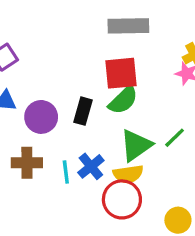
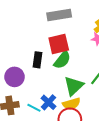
black rectangle: (83, 111) -> (37, 60), moved
cyan line: (66, 172) -> (34, 108), turned -48

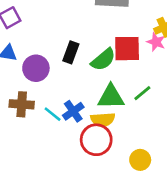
red square: (59, 44) -> (127, 49), moved
green triangle: (74, 86) -> (111, 97), turned 30

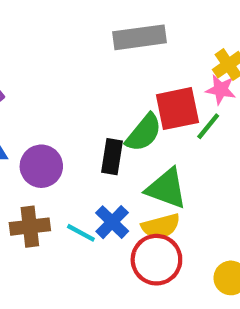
black rectangle: (71, 52) -> (112, 157), moved
green line: (142, 93) -> (208, 126), moved
green triangle: (111, 97) -> (166, 189), turned 32

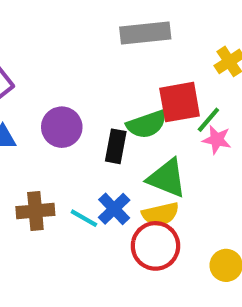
pink star: (221, 90) -> (217, 140), moved
green semicircle: (144, 133) -> (147, 124), turned 30
purple circle: (41, 166) -> (62, 127), moved

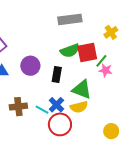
green semicircle: (147, 124) -> (70, 51), moved
red circle: (155, 246) -> (60, 124), moved

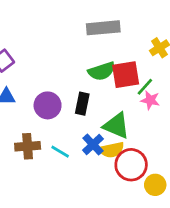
purple circle: (30, 66) -> (48, 105), moved
blue cross: (56, 105) -> (93, 144), moved
red circle: (60, 124) -> (131, 165), moved

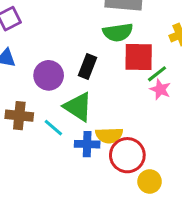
green semicircle: (102, 71) -> (118, 32), moved
black rectangle: (82, 104) -> (87, 66), moved
green triangle: (116, 126) -> (78, 107), moved
blue cross: (93, 144) -> (87, 144), moved, turned 35

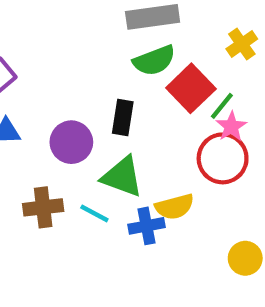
red square: (139, 57) -> (191, 88), turned -32
pink star: (160, 89) -> (231, 127), turned 30
red circle: (127, 155) -> (223, 158), moved

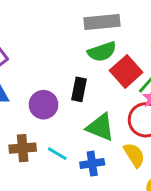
green triangle: (122, 177) -> (100, 127), moved
yellow semicircle: (175, 207) -> (134, 155), moved, turned -110

